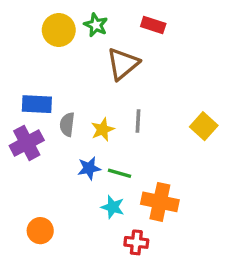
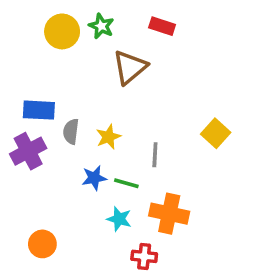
gray line: (138, 121) -> (155, 155), moved

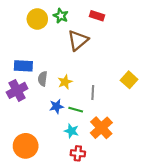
orange cross: (169, 214) -> (101, 128), turned 35
orange circle: (42, 244) -> (26, 146), size x1.5
red cross: (144, 256) -> (78, 153), moved

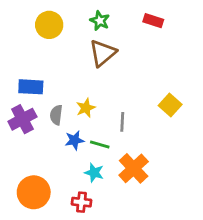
green star: (61, 16) -> (100, 21), moved
red rectangle: (97, 16) -> (153, 21), moved
gray semicircle: (43, 79) -> (56, 115), moved
red cross: (78, 153) -> (81, 202), moved

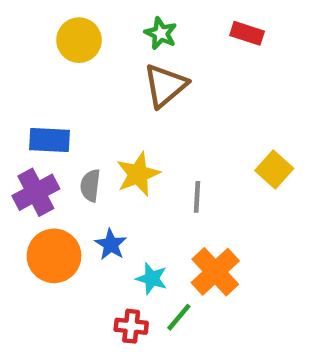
yellow star: (86, 108) -> (138, 174), size x1.4
blue star: (74, 140) -> (111, 244), moved, turned -30
green line: (100, 144) -> (179, 317), moved, turned -66
orange circle: (34, 192) -> (54, 256), moved

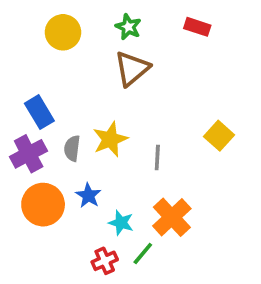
blue rectangle: (49, 140) -> (39, 112), turned 56
red cross: (131, 326) -> (105, 261), turned -30

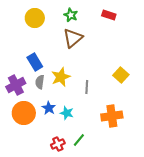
blue rectangle: (39, 112) -> (35, 62), moved
orange cross: (172, 217) -> (112, 116), moved, turned 35
cyan star: (121, 223) -> (67, 113), moved

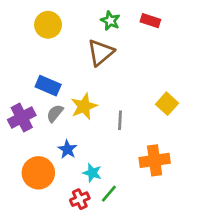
green star: (71, 15) -> (110, 21), moved
blue rectangle: (35, 62) -> (48, 86), turned -36
gray semicircle: (40, 82) -> (55, 113), turned 32
orange circle: (24, 113) -> (38, 173), moved
cyan star: (67, 113) -> (92, 173), moved

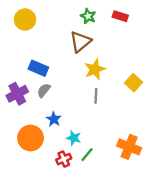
yellow circle: (48, 25) -> (25, 19), moved
yellow star: (84, 106) -> (95, 69), moved
orange cross: (155, 160) -> (129, 147), moved, turned 30

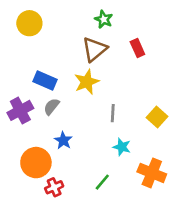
red rectangle: (120, 16) -> (137, 48), moved, turned 48
yellow star: (95, 69) -> (87, 82), moved
yellow square: (134, 83) -> (157, 117), moved
cyan star: (74, 138) -> (122, 147), moved
red cross: (64, 159) -> (54, 187), moved

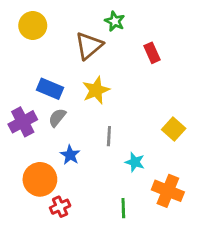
brown triangle: (95, 49) -> (89, 46), moved
gray line: (113, 113) -> (109, 136), moved
green line: (102, 182) -> (123, 208), moved, turned -42

